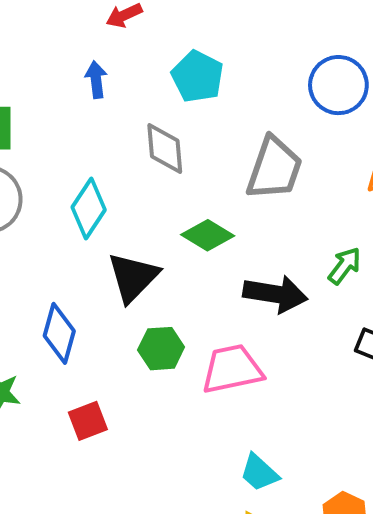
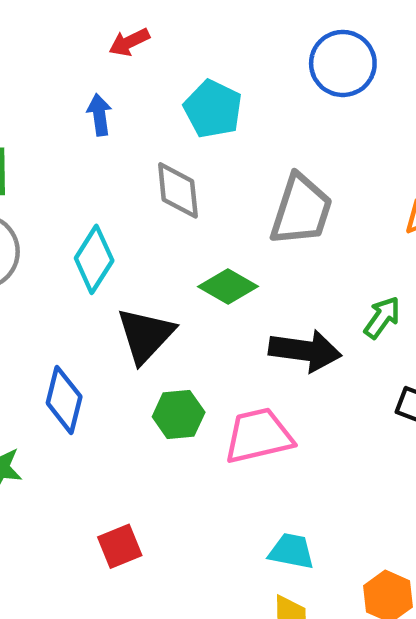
blue circle: (338, 85) -> (343, 63), moved
red square: (88, 421) -> (120, 546), moved
cyan trapezoid: (259, 473) -> (291, 551), turned 150

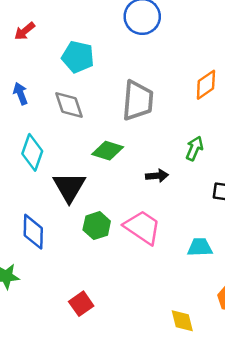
blue arrow: (99, 115) -> (21, 94), moved
black arrow: (305, 351) -> (157, 176), size x0.6
pink trapezoid: (259, 436) -> (142, 227), turned 60
cyan trapezoid: (291, 551) -> (200, 247), moved

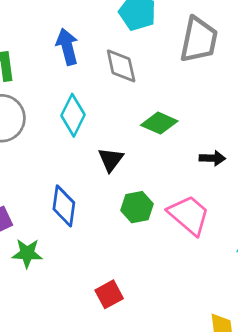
blue arrow: (21, 94) -> (67, 47), size x1.4
gray trapezoid: (138, 101) -> (199, 40), moved
black triangle: (69, 187) -> (111, 160), size x0.7

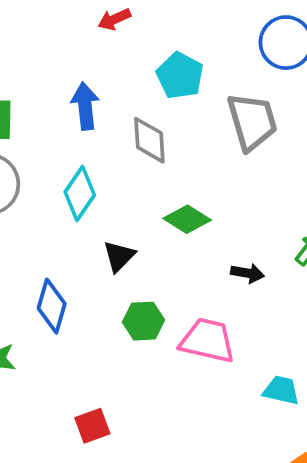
gray trapezoid: (199, 40) -> (252, 122), turned -36
pink trapezoid: (189, 215) -> (208, 340), turned -36

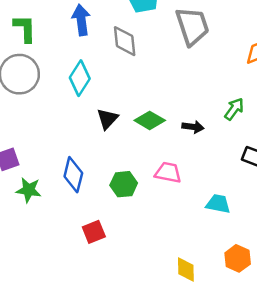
green diamond: (187, 219) -> (150, 120), moved
blue diamond: (52, 306) -> (73, 175), moved
green hexagon: (144, 321) -> (124, 184), moved
pink trapezoid: (208, 340) -> (168, 173), size x0.7

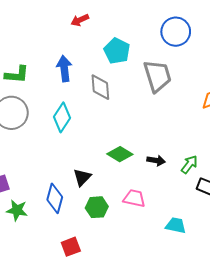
green L-shape: (25, 28) -> (17, 75), turned 95
green arrow: (234, 109) -> (189, 164), moved
black triangle: (107, 119) -> (82, 177), moved

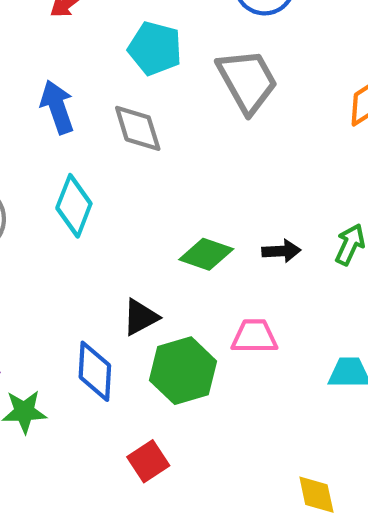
black triangle: (82, 177) -> (141, 317), turned 30
green hexagon: (97, 207) -> (183, 371), size x1.4

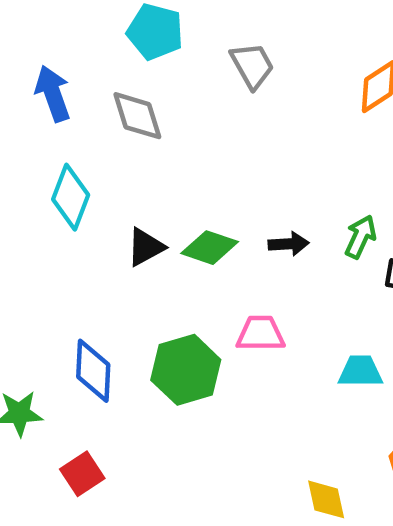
gray trapezoid: (247, 81) -> (252, 65), size x0.7
black triangle: (141, 317) -> (146, 247), moved
red square: (148, 461) -> (82, 474), moved

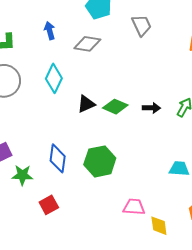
blue arrow: (53, 94) -> (50, 31), size x0.7
gray diamond: (137, 116) -> (87, 44), turned -68
pink trapezoid: (261, 334) -> (134, 207), moved

